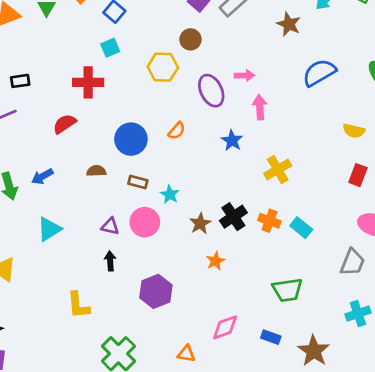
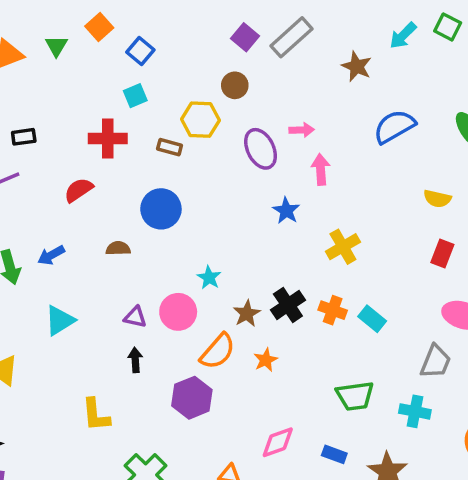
orange semicircle: (177, 131) -> (218, 351), moved, size x1.6
brown rectangle: (138, 182) -> (170, 147), moved
cyan cross: (358, 314) -> (415, 411), moved, turned 30

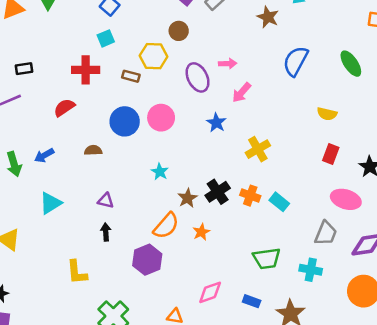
blue semicircle: (394, 127) -> (296, 61), turned -32
pink arrow: (321, 169) -> (242, 92), turned -135
pink circle: (178, 312) -> (161, 118), moved

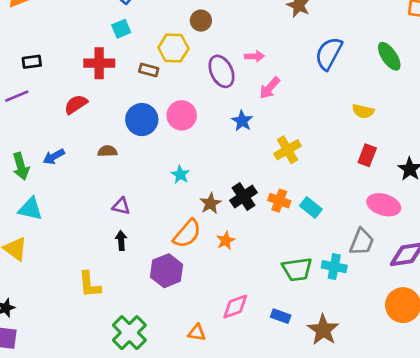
cyan triangle: (50, 203) -> (30, 209), moved, turned 45
cyan cross: (311, 270) -> (334, 267), moved

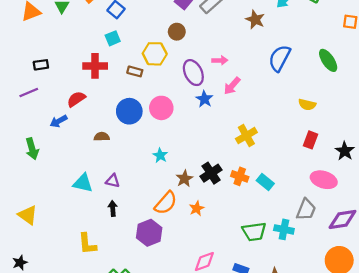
blue star: (242, 121) -> (204, 99), moved
blue arrow: (54, 157) -> (59, 121), moved
cyan triangle: (30, 209) -> (83, 183), moved

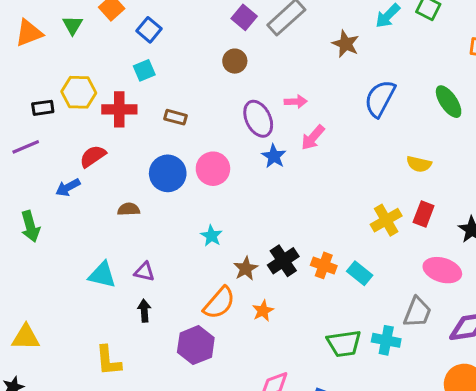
yellow hexagon: (155, 54) -> (79, 92), moved
yellow cross: (246, 136) -> (386, 220), moved
yellow triangle: (28, 215) -> (26, 337), moved, turned -35

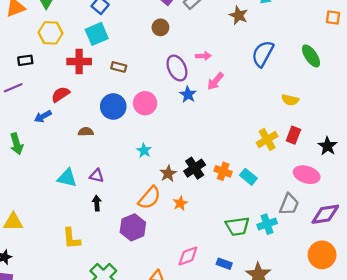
cyan square: (144, 70) -> (97, 34), size x1.5
yellow hexagon: (79, 92) -> (51, 33), moved
cyan cross: (386, 340) -> (267, 224), turned -30

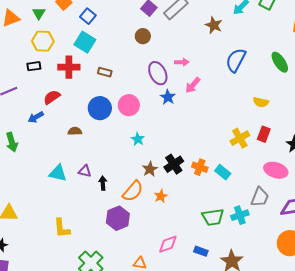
cyan square: (97, 34) -> (85, 42), turned -35
black rectangle: (25, 60) -> (34, 66), moved
cyan star: (144, 150) -> (138, 139), moved
black arrow: (97, 203) -> (103, 183), moved

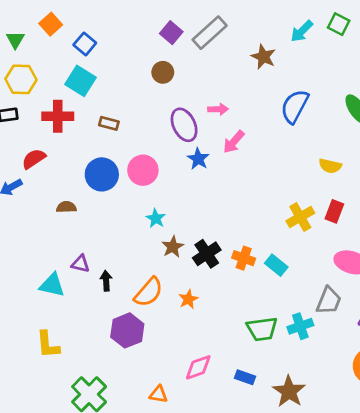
brown star: (150, 169) -> (173, 247), moved
cyan triangle: (58, 173) -> (52, 285), moved

